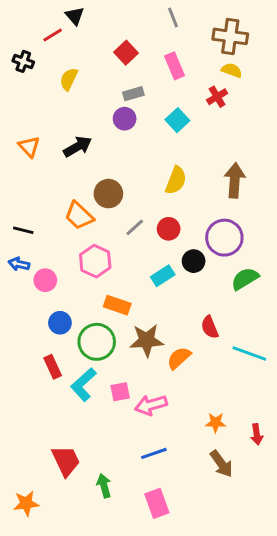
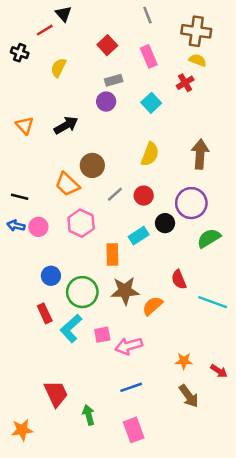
pink circle: (45, 280) -> (38, 227), moved
orange rectangle: (117, 305) -> (112, 254), moved, turned 70
red arrow: (257, 434) -> (219, 371), turned -48

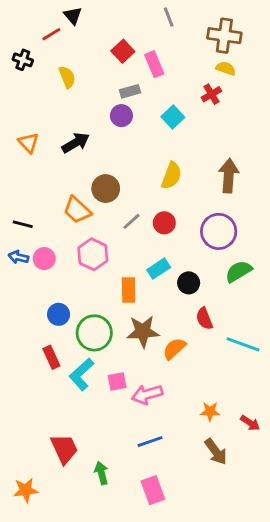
pink rectangle: (149, 56) -> (154, 64), moved
yellow semicircle: (58, 68) -> (67, 77), turned 132
black circle: (165, 223) -> (189, 283), moved

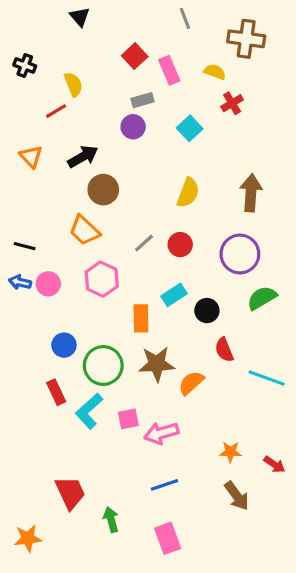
red line: (51, 34) -> (56, 111), moved
yellow semicircle: (226, 68) -> (215, 72), moved
brown circle: (106, 189) -> (103, 190), moved

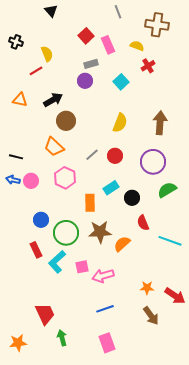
orange triangle: (31, 157) -> (20, 100), turned -35
red arrow: (274, 464) -> (175, 296), size x1.5
green arrow: (111, 519) -> (62, 338), moved

